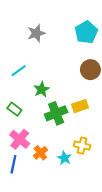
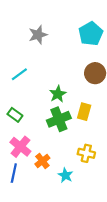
green star: (42, 89) -> (58, 94), moved
yellow rectangle: (80, 106) -> (84, 112), turned -56
cyan star: (64, 158) -> (65, 175), moved

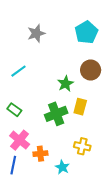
green star: (58, 94) -> (66, 84), moved
orange cross: (42, 161) -> (40, 154), turned 32

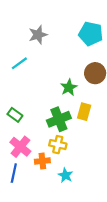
cyan pentagon: (86, 32) -> (91, 34), turned -30
cyan line: (18, 71) -> (19, 63), moved
yellow cross: (82, 146) -> (58, 145), moved

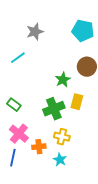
yellow cross: (58, 145) -> (62, 137), moved

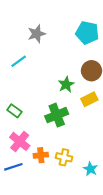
yellow rectangle: (77, 102) -> (89, 99), moved, turned 49
yellow cross: (62, 137) -> (64, 157), moved
blue line: (13, 158) -> (13, 167), turned 60
cyan star: (60, 160) -> (90, 169), moved

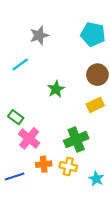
green star: (66, 84) -> (56, 89), moved
green cross: (57, 115) -> (76, 140), moved
pink cross: (20, 141) -> (29, 138), moved

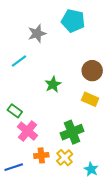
cyan pentagon: (93, 34) -> (73, 21), moved
yellow rectangle: (95, 105) -> (90, 99), turned 49
yellow cross: (68, 166) -> (65, 158), turned 35

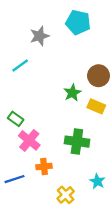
green star: (53, 84) -> (72, 93), moved
green cross: (72, 132) -> (77, 142), turned 30
yellow cross: (65, 158) -> (66, 195), moved

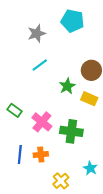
cyan line: (20, 66) -> (40, 65), moved
pink cross: (29, 140) -> (42, 122), moved
blue line: (14, 179) -> (20, 155), moved, turned -66

